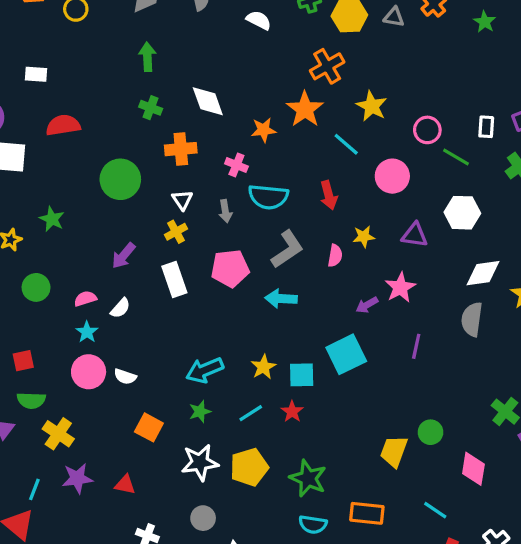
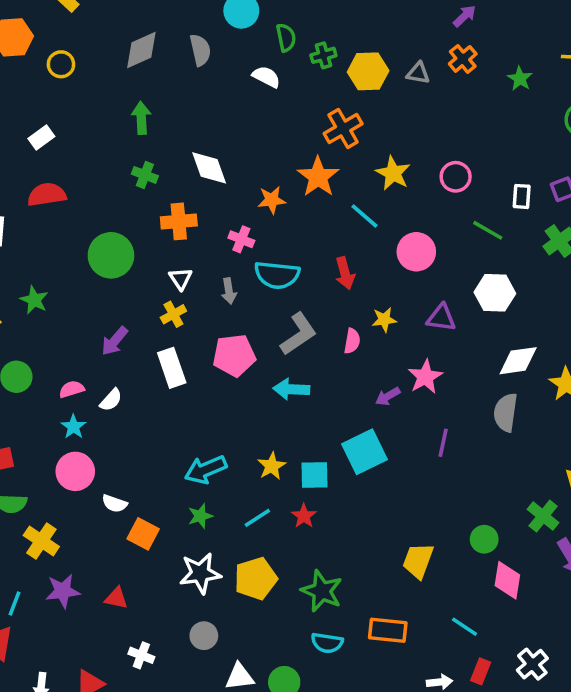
white rectangle: (36, 74) -> (41, 137), moved, turned -40
pink circle: (427, 130) -> (456, 177), moved
white semicircle: (125, 377) -> (115, 504), moved
green circle: (431, 432) -> (484, 539), moved

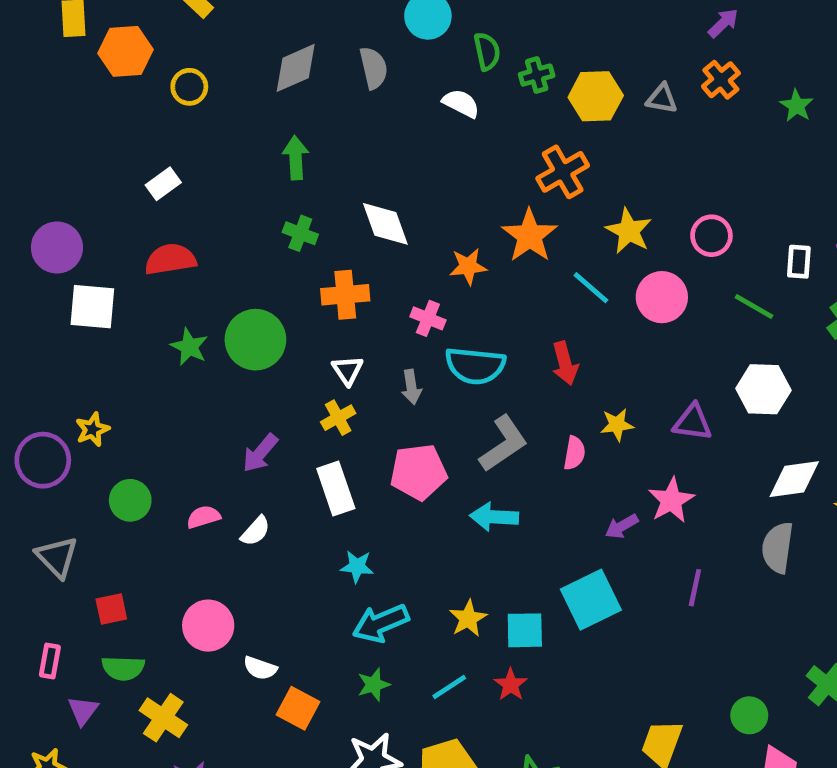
pink circle: (416, 252) -> (662, 297), moved
green star: (34, 300) -> (189, 347), moved
cyan star: (73, 427) -> (357, 566), moved, turned -30

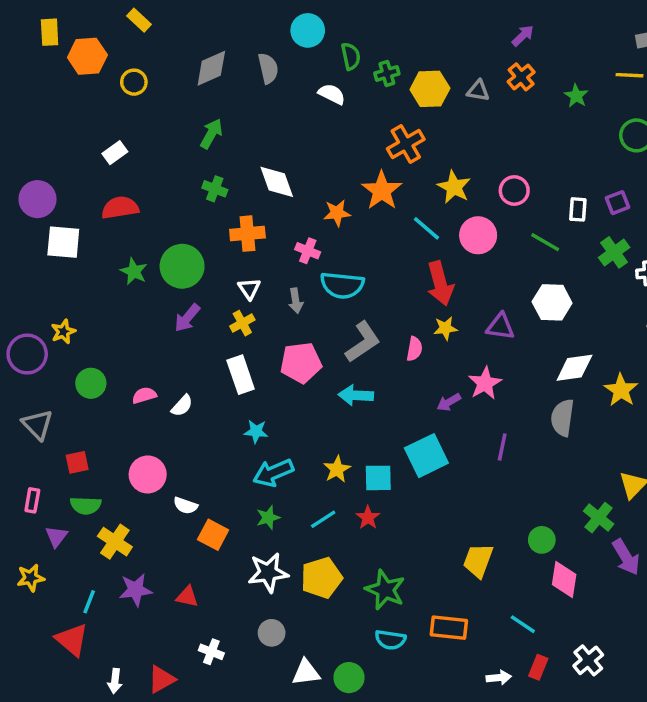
green arrow: (296, 158) -> (211, 134), turned 32
red arrow: (565, 363) -> (440, 283), moved, size x1.4
purple arrow: (260, 453) -> (187, 318), moved

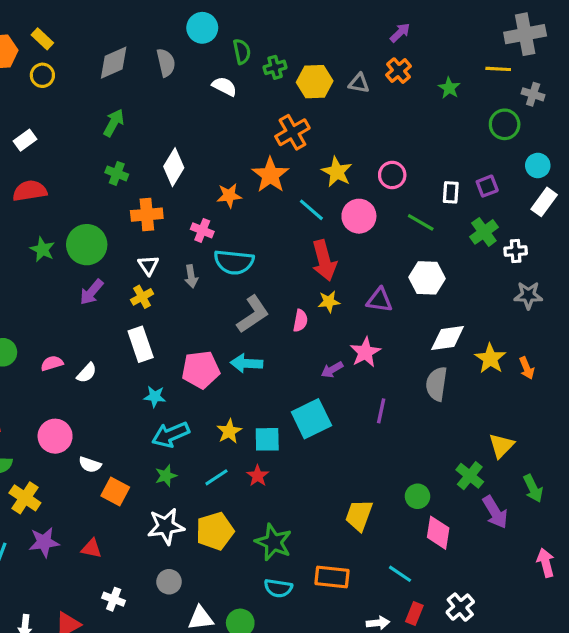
yellow rectangle: (139, 20) -> (42, 39), moved
white diamond: (277, 182) -> (174, 167), turned 51
pink pentagon: (301, 363) -> (201, 370), moved

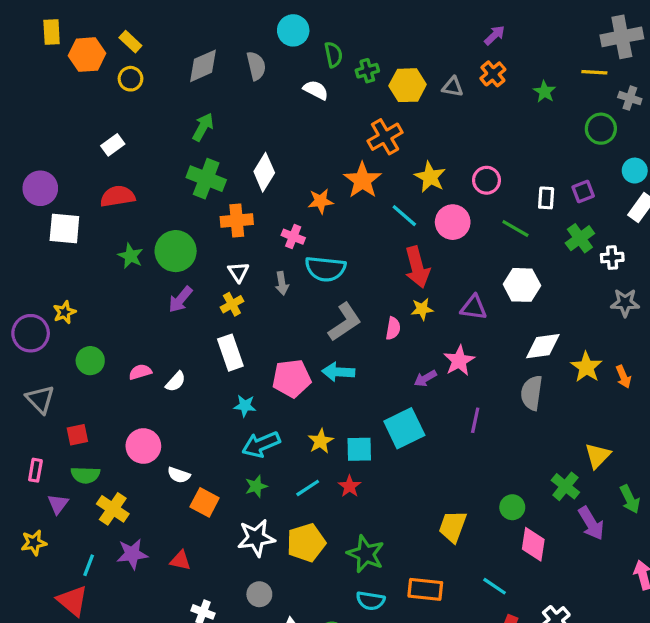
green cross: (117, 173) -> (206, 179), size x1.6

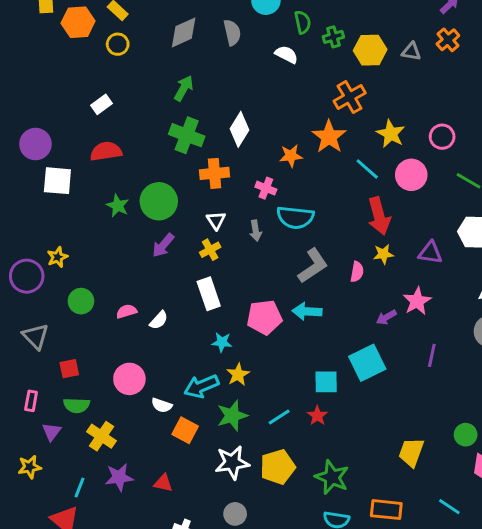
yellow star: (321, 441) -> (238, 374), moved
cyan arrow: (261, 444) -> (201, 386), moved
green star: (256, 486) -> (232, 416), size x1.5

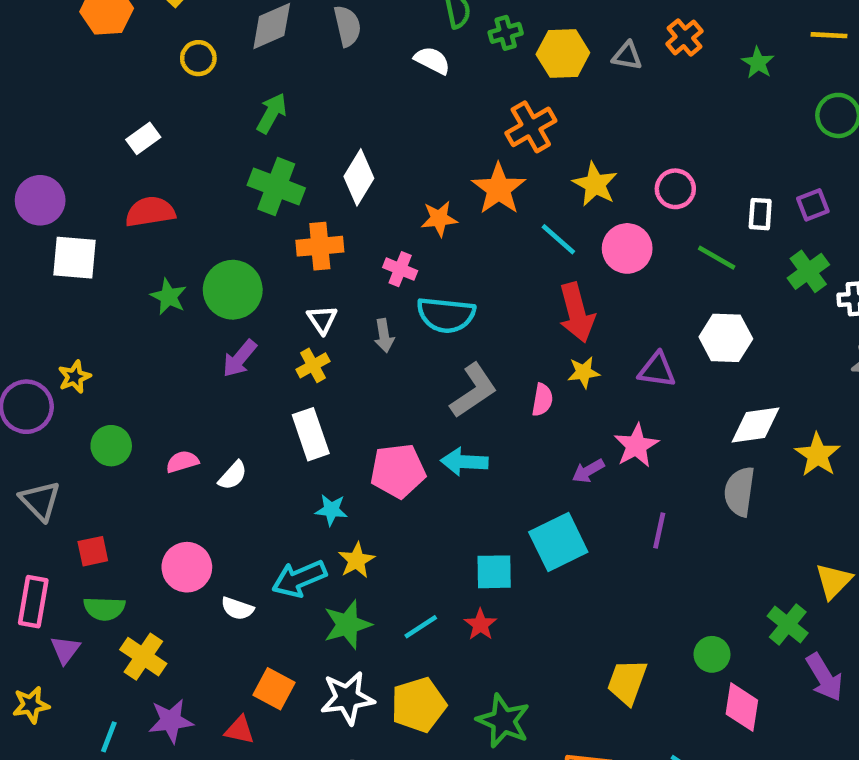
yellow circle: (118, 44) -> (198, 58), moved
pink rectangle: (31, 401) -> (33, 602), size x1.5
orange square: (185, 430) -> (274, 689), moved

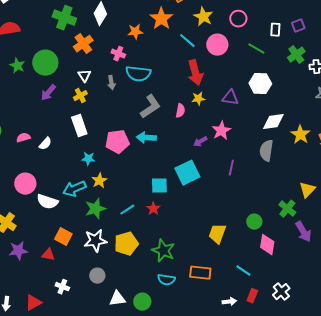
orange cross: (320, 246) -> (83, 44), turned -30
white semicircle: (237, 608) -> (47, 202), size x1.5

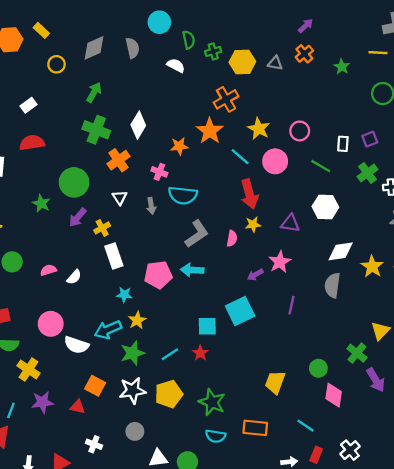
green star: (17, 66) -> (41, 203), moved
yellow cross: (80, 96) -> (102, 228), moved

